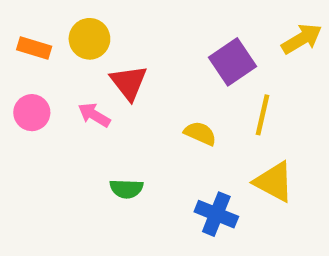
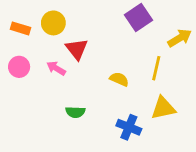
yellow arrow: (302, 39) -> (180, 38), moved
purple square: (232, 62) -> (138, 17), moved
yellow triangle: (274, 182) -> (163, 108), turned -40

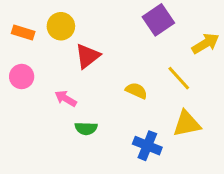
red triangle: (77, 49) -> (88, 56), turned 30
pink arrow: (56, 68) -> (66, 99), moved
yellow line: (156, 68) -> (179, 78), turned -55

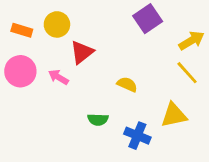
pink circle: (22, 77) -> (20, 71), size x1.4
yellow line: (179, 78) -> (187, 73), moved
pink arrow: (66, 99) -> (58, 77), moved
green semicircle: (86, 128) -> (98, 120), moved

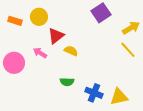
pink circle: (20, 71) -> (14, 63), moved
yellow semicircle: (127, 84) -> (71, 51), moved
yellow triangle: (174, 115) -> (119, 97), moved

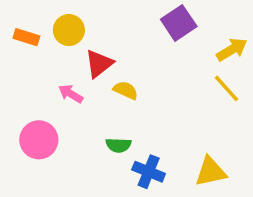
pink circle: (14, 63) -> (39, 140), moved
blue cross: (94, 93) -> (149, 172), moved

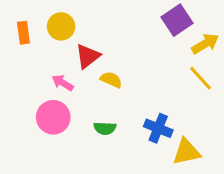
purple square: (179, 23) -> (177, 20), moved
orange rectangle: (26, 37) -> (23, 33), turned 65
pink circle: (39, 140) -> (53, 117), moved
blue cross: (149, 172) -> (158, 128), moved

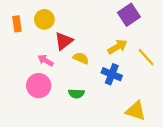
yellow arrow: (205, 44) -> (117, 47), moved
blue cross: (158, 128) -> (112, 74), moved
yellow triangle: (186, 152) -> (136, 111), turned 30

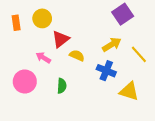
pink circle: (39, 86) -> (25, 82), moved
green semicircle: (76, 94) -> (62, 86), moved, turned -88
yellow triangle: (136, 111) -> (129, 91), moved

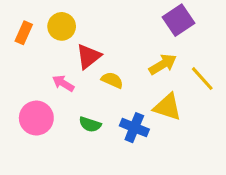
orange rectangle: (16, 23) -> (24, 33), turned 32
blue cross: (106, 71) -> (134, 128), moved
green semicircle: (62, 86) -> (90, 124), turned 104
yellow triangle: (129, 91) -> (167, 107), moved

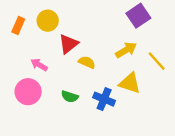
pink arrow: (63, 83) -> (39, 65), moved

